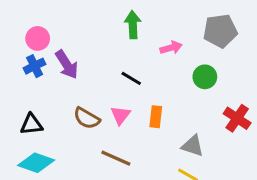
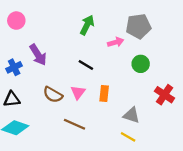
green arrow: (133, 25) -> (87, 25), turned 30
gray pentagon: (220, 31) -> (138, 26), moved
pink circle: (38, 38) -> (16, 21), moved
blue cross: (35, 66) -> (14, 67), moved

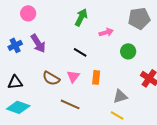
pink circle: (16, 21) -> (28, 13), moved
gray pentagon: (138, 26) -> (139, 18), moved
blue cross: (14, 67) -> (15, 45), moved
gray triangle: (132, 115) -> (120, 96), turned -35

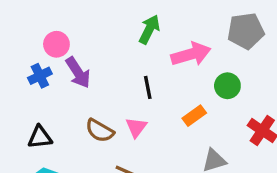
pink circle: (28, 13) -> (56, 44), moved
pink arrow: (106, 32) -> (191, 54), size x1.6
black line: (80, 52) -> (148, 87), turned 48
orange rectangle: (96, 77) -> (194, 116), moved, turned 48

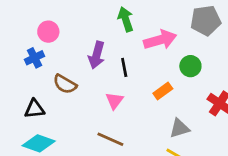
green arrow: (149, 29) -> (126, 19), turned -45
purple arrow: (78, 72) -> (97, 55), moved, turned 48
brown semicircle: (100, 131) -> (65, 84), moved

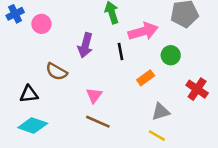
blue cross: (35, 58) -> (15, 14), moved
black line: (124, 67) -> (121, 51), moved
pink triangle: (115, 101) -> (94, 95), moved

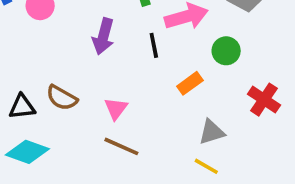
brown semicircle: (57, 72) -> (62, 98), moved

